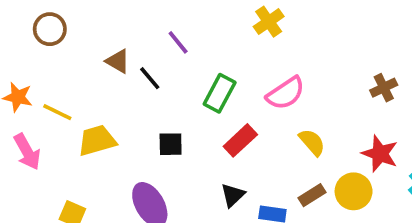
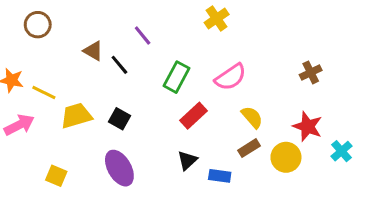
black square: (171, 144) -> (119, 119), moved, turned 30
pink arrow: (27, 152) -> (19, 125), turned -88
brown rectangle: (312, 195) -> (249, 148), moved

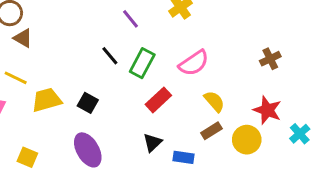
purple line: (143, 35) -> (130, 19), moved
brown triangle: (93, 51) -> (23, 38), moved
black line: (119, 65) -> (110, 56), moved

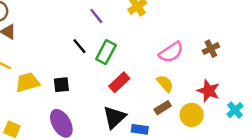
pink semicircle: (194, 63) -> (171, 52), moved
black square: (88, 103) -> (61, 85), turned -35
black triangle: (153, 143) -> (114, 117), size x1.5

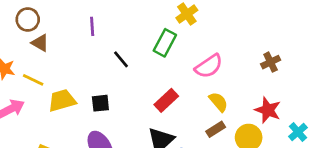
purple line: (96, 16) -> (92, 26), moved, turned 35
green rectangle: (106, 52) -> (165, 43), moved
pink semicircle: (171, 52) -> (209, 66), moved

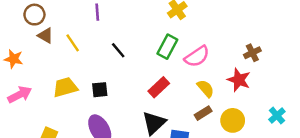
purple line: (92, 26) -> (97, 12), moved
green rectangle: (165, 43) -> (167, 47), moved
yellow line: (33, 80) -> (73, 43), moved, turned 30
red star: (268, 110) -> (239, 80), moved

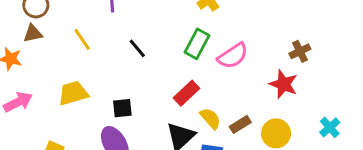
brown triangle: (46, 36) -> (33, 33), moved, turned -42
yellow semicircle: (206, 88) -> (210, 118), moved
black square: (100, 90) -> (122, 108), moved

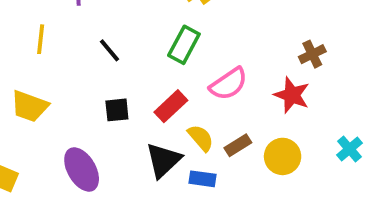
yellow line: (82, 39) -> (41, 39), turned 40
pink semicircle: (233, 56) -> (229, 84), moved
yellow trapezoid: (73, 93) -> (29, 106), turned -144
black square: (122, 108) -> (117, 110), moved

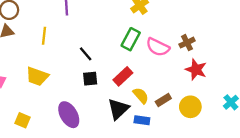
black line: (109, 50) -> (86, 54), moved
brown cross: (312, 54) -> (187, 43), moved
pink semicircle: (229, 84) -> (158, 47), moved, turned 60

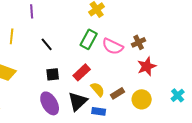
black line: (86, 54) -> (47, 44), moved
red star: (196, 70) -> (147, 66), turned 30
purple ellipse: (69, 115) -> (50, 103), moved

